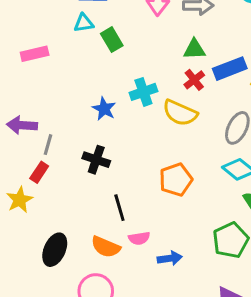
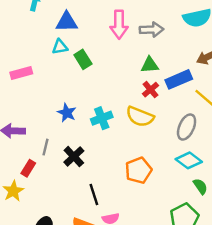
cyan cross: (143, 92) -> (102, 118), moved
blue star: (104, 109) -> (67, 113), moved
gray line: (48, 145) -> (46, 147), moved
black cross: (96, 160) -> (74, 157), turned 30

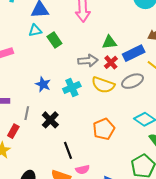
gray arrow: (152, 30) -> (88, 61), moved
gray ellipse: (187, 127) -> (133, 81), moved, turned 45

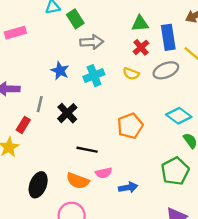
blue rectangle: (134, 53) -> (168, 37), turned -75
gray arrow: (88, 61) -> (92, 42), moved
yellow semicircle: (103, 85) -> (131, 74), size x0.6
black line: (68, 150) -> (87, 150), turned -60

